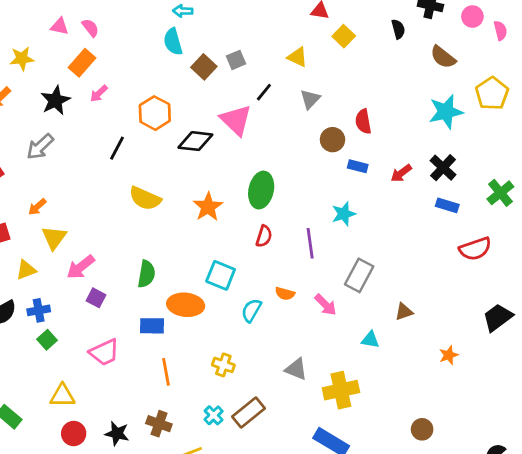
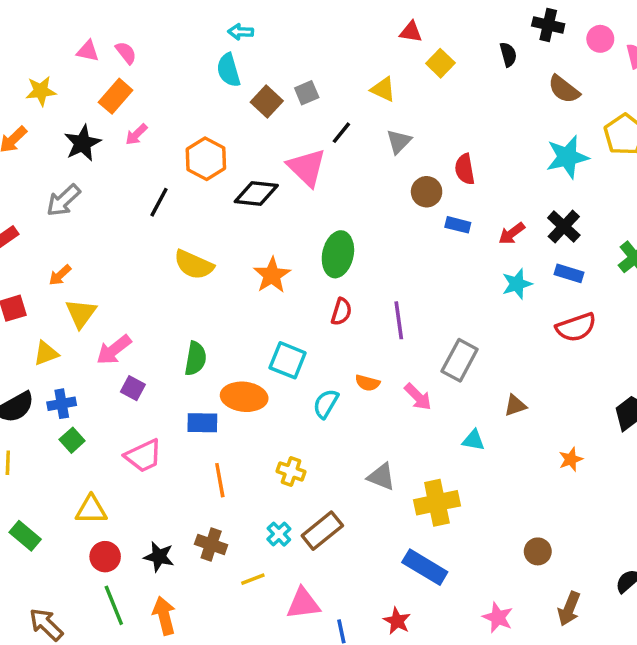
cyan star: (344, 214) -> (517, 284), moved
red semicircle: (475, 249) -> (576, 327), moved

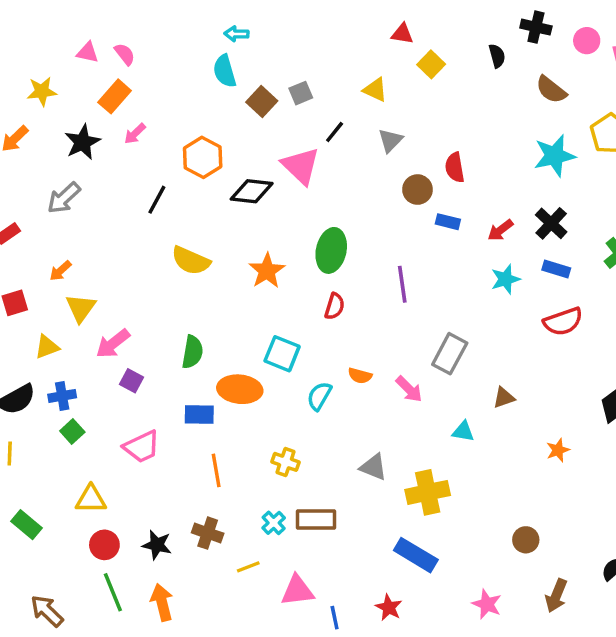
purple line: (399, 320) -> (402, 284), moved
brown rectangle: (322, 531) -> (316, 519), turned 39

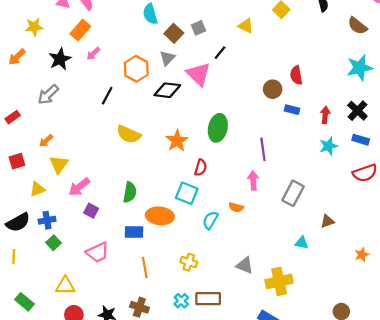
gray triangle: (390, 140) -> (167, 58), moved
red arrow: (500, 230) -> (325, 115), turned 133
red semicircle: (335, 306) -> (201, 168), moved
pink arrow: (409, 389) -> (253, 180), moved, turned -138

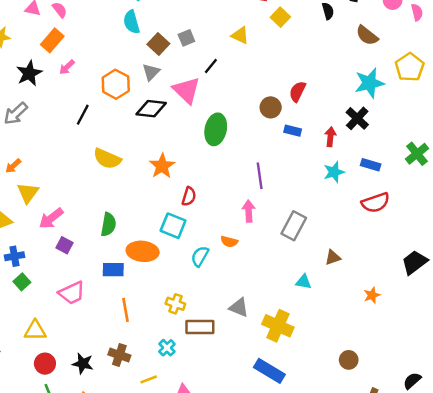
red semicircle: (296, 75) -> (297, 92), turned 36
black cross: (357, 111) -> (357, 118), moved
green ellipse: (218, 128) -> (216, 129), moved
yellow cross: (279, 281) -> (278, 326), turned 36
brown rectangle: (208, 299) -> (200, 327), moved

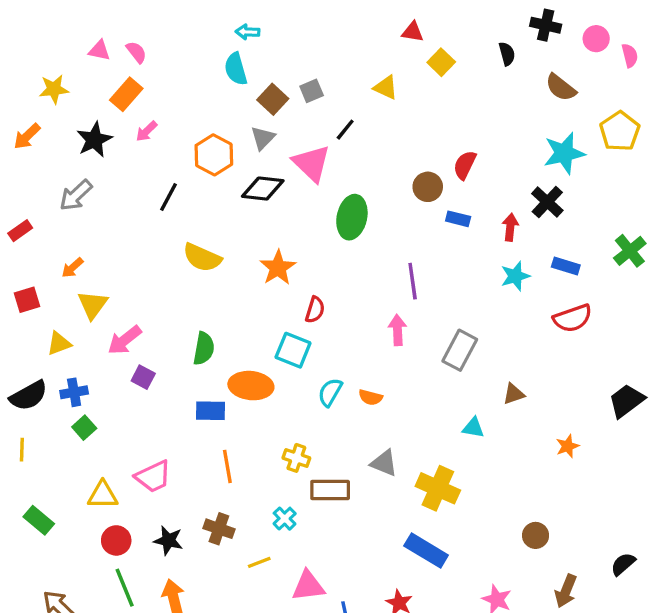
orange semicircle: (229, 242) -> (370, 397), moved
pink trapezoid: (72, 293) -> (153, 476), moved

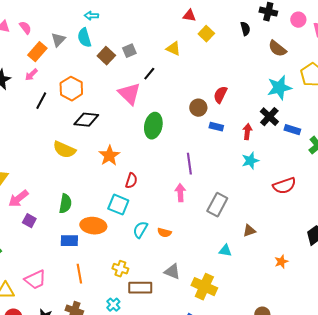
orange rectangle: (126, 94) -> (37, 52), moved
gray triangle: (263, 138) -> (58, 40), moved
black diamond: (263, 189) -> (86, 120), moved
black line: (168, 197) -> (41, 101), moved
blue rectangle: (566, 266) -> (292, 130), moved

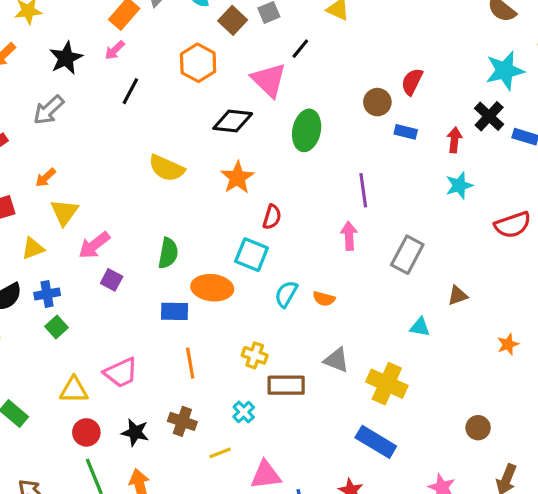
orange hexagon: (71, 89) -> (198, 63), moved
black diamond: (86, 120) -> (233, 121), moved

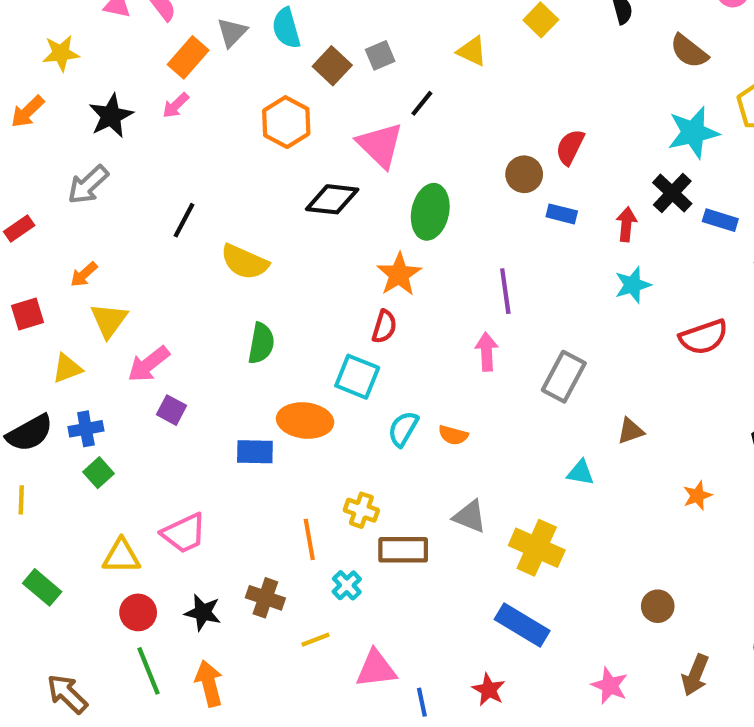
black line: (130, 91) -> (184, 220), moved
orange star: (237, 178) -> (399, 274), moved
green semicircle: (168, 253) -> (261, 343), moved
orange line: (190, 363) -> (309, 539), moved

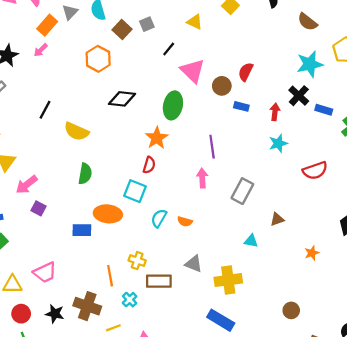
pink triangle: (380, 145) -> (192, 71), moved
yellow cross: (537, 548) -> (228, 280), turned -32
brown cross: (265, 598) -> (87, 306), size x1.4

